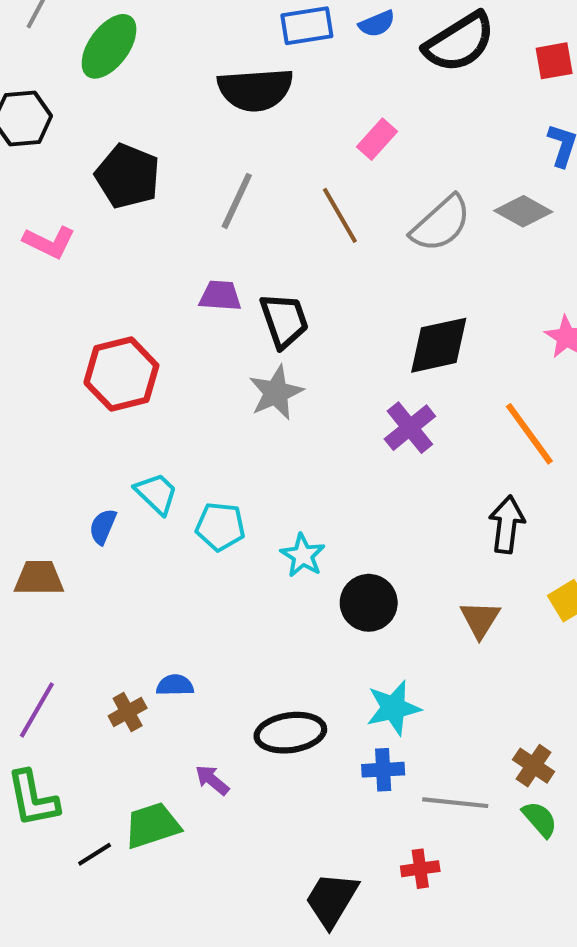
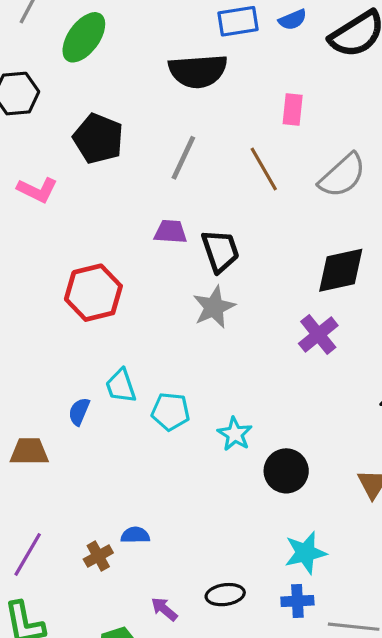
pink rectangle: (377, 139) -> (293, 110), turned -36
cyan trapezoid: (156, 494) -> (121, 386), turned -153
black ellipse: (290, 733) -> (225, 595), moved, size x0.7

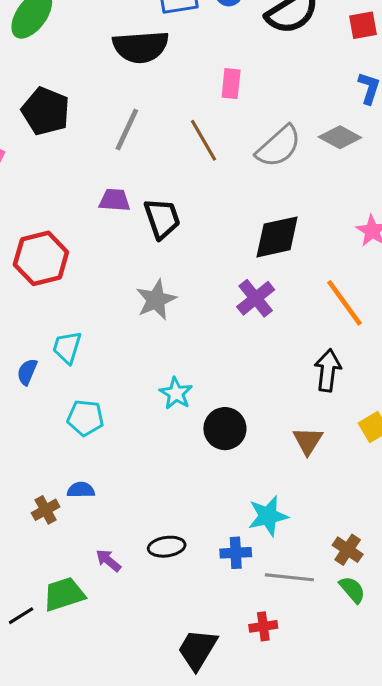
gray star: (214, 307) -> (156, 300), moved
cyan trapezoid: (121, 386) -> (67, 347), turned 36
cyan pentagon: (171, 411) -> (85, 418), moved
cyan star: (305, 553) -> (268, 516), moved

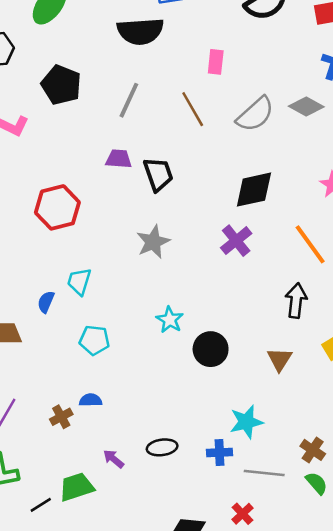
red cross: (263, 626) -> (242, 514), turned -35

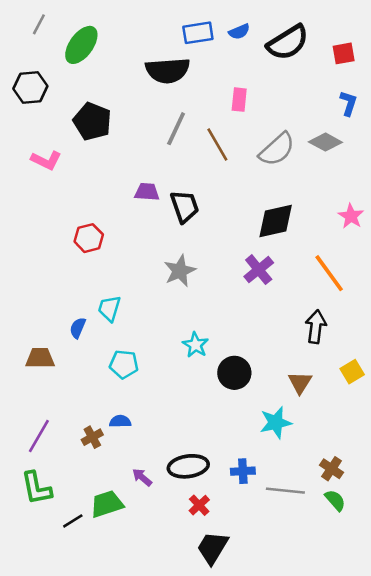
gray line: (129, 100) -> (176, 129), moved
red hexagon: (57, 207) -> (89, 238), size x0.7
cyan star: (246, 422) -> (276, 423), moved
black ellipse: (162, 447) -> (188, 466), size x1.4
red cross: (242, 514) -> (199, 505), moved

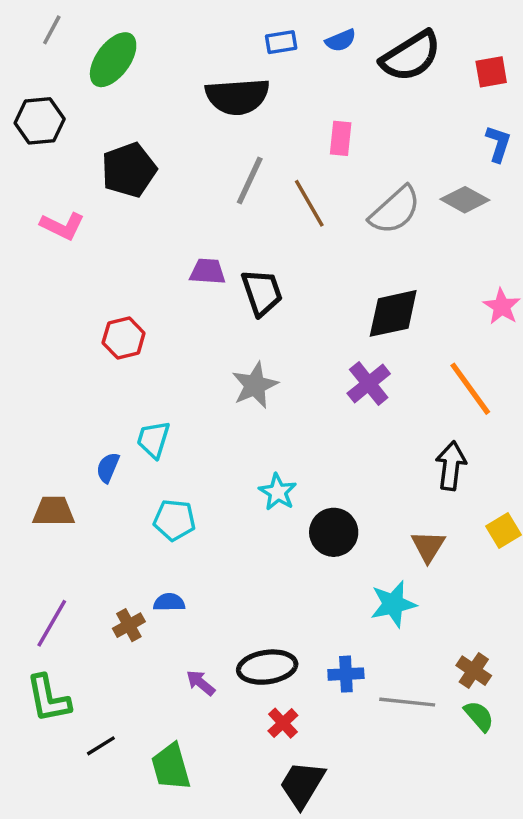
blue rectangle: (198, 33) -> (281, 42), size x0.7
black pentagon: (92, 121) -> (129, 170), turned 30
green trapezoid: (107, 504) -> (171, 767), moved, turned -88

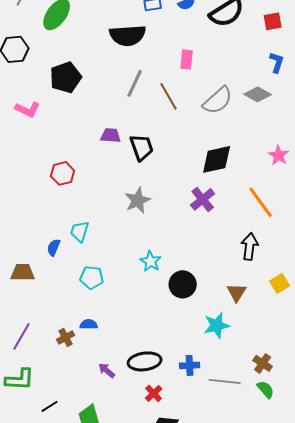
green L-shape: (48, 699) -> (20, 379), turned -76

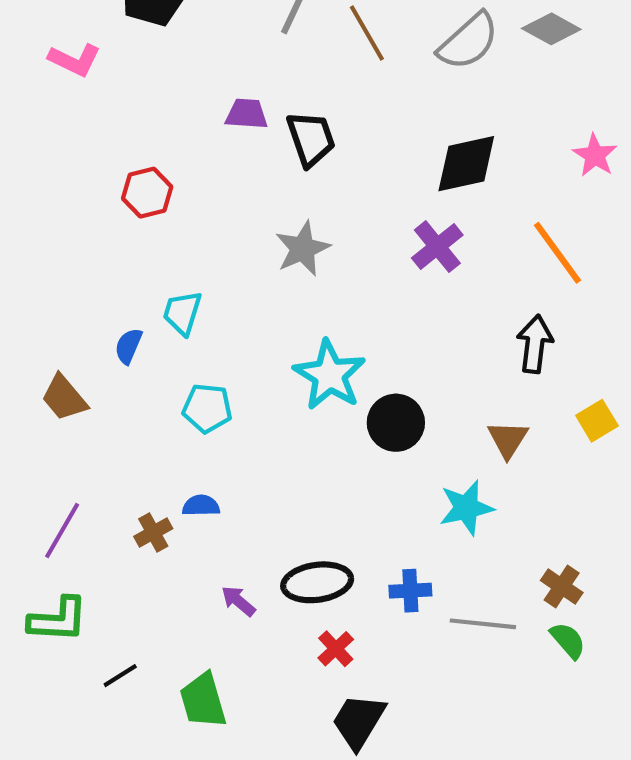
cyan star: (151, 261) -> (330, 375), size x1.6
brown trapezoid: (23, 272) -> (64, 398), turned -130

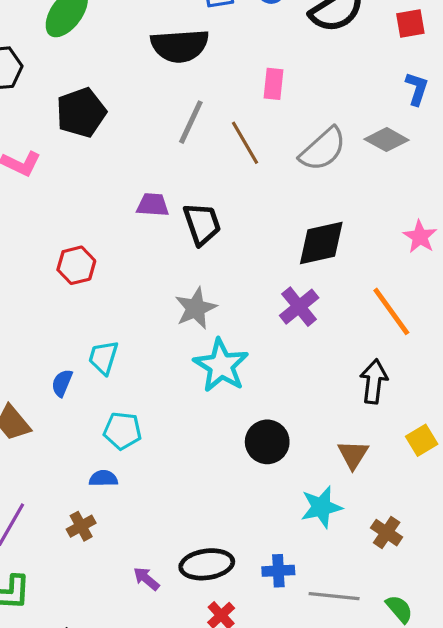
cyan star: (330, 375) -> (221, 365), moved
blue semicircle: (201, 506) -> (103, 478), moved
brown cross: (562, 586) -> (387, 533), moved

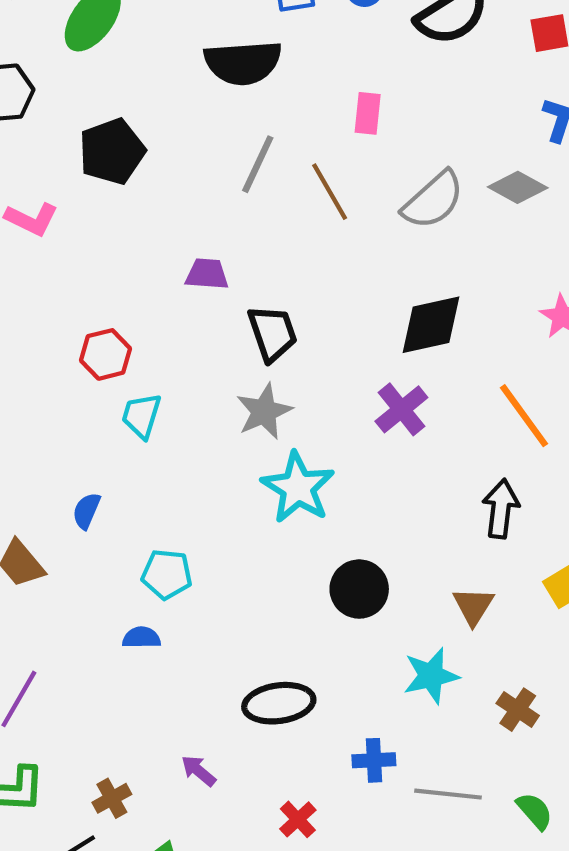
black trapezoid: (202, 224) -> (272, 333), moved
cyan trapezoid: (103, 358) -> (141, 416), moved
brown cross: (81, 526) -> (112, 798), moved
black ellipse: (207, 564) -> (279, 703), moved

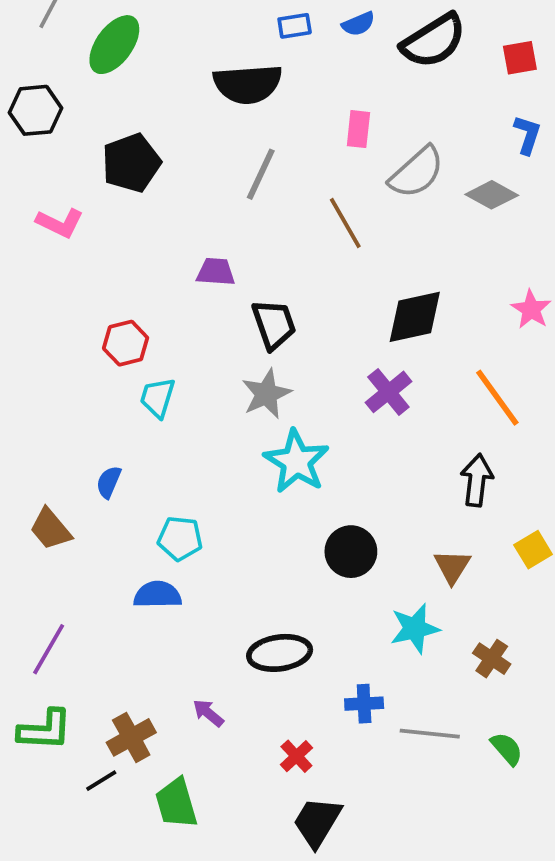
brown line: (330, 192) -> (345, 223), moved
gray semicircle: (433, 200) -> (417, 172), moved
blue semicircle: (141, 638) -> (158, 595), size x1.4
brown cross: (112, 798) -> (131, 737), size x1.4

